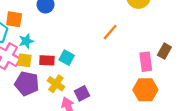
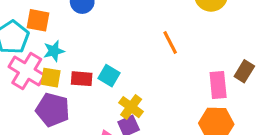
orange line: (110, 32) -> (170, 43), turned -70
yellow cross: (56, 84) -> (131, 107), moved

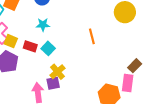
cyan star: (54, 51) -> (43, 25), moved
pink rectangle: (218, 85) -> (128, 83), moved

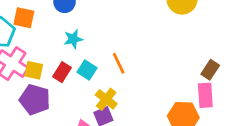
orange line: (92, 36) -> (119, 63), moved
red rectangle: (30, 46) -> (62, 72), turned -64

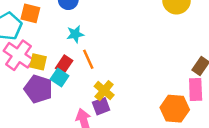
orange line: (119, 63) -> (88, 59), moved
cyan square: (87, 70) -> (60, 77), moved

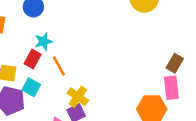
red rectangle: (64, 64) -> (33, 59), moved

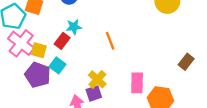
orange line: (59, 66) -> (110, 41), moved
pink rectangle: (171, 88) -> (137, 83), moved

